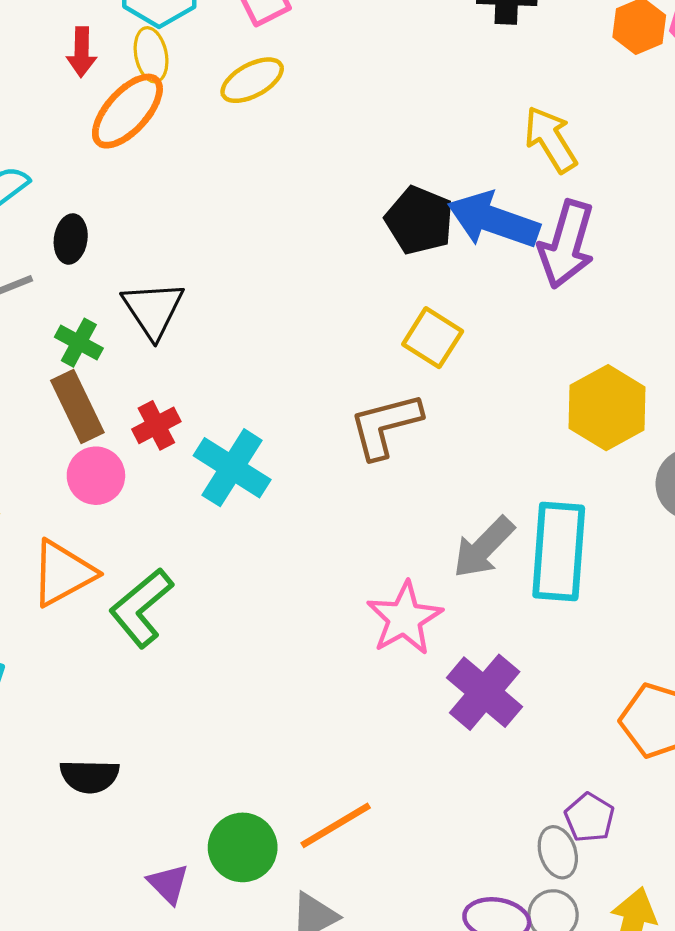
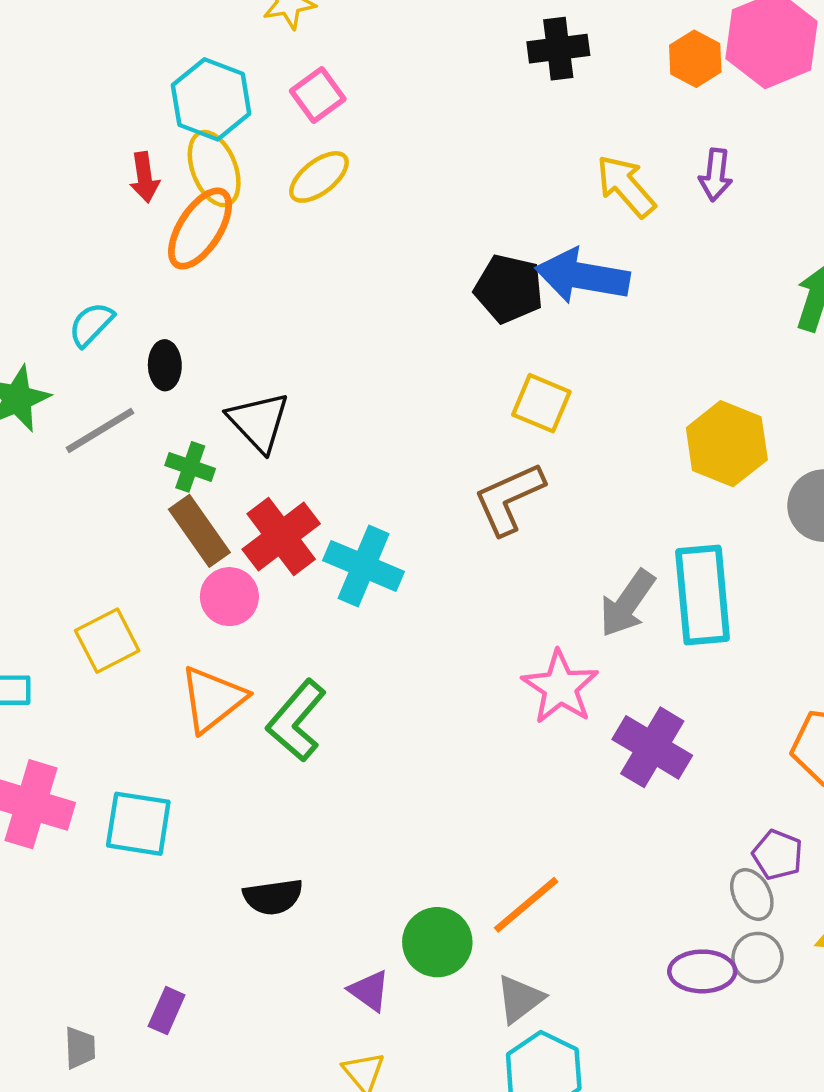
yellow ellipse: (151, 55) -> (214, 169), size x1.4
purple arrow: (567, 244) -> (716, 175), moved, size x0.6
red cross: (156, 425) -> (281, 536), size x1.6

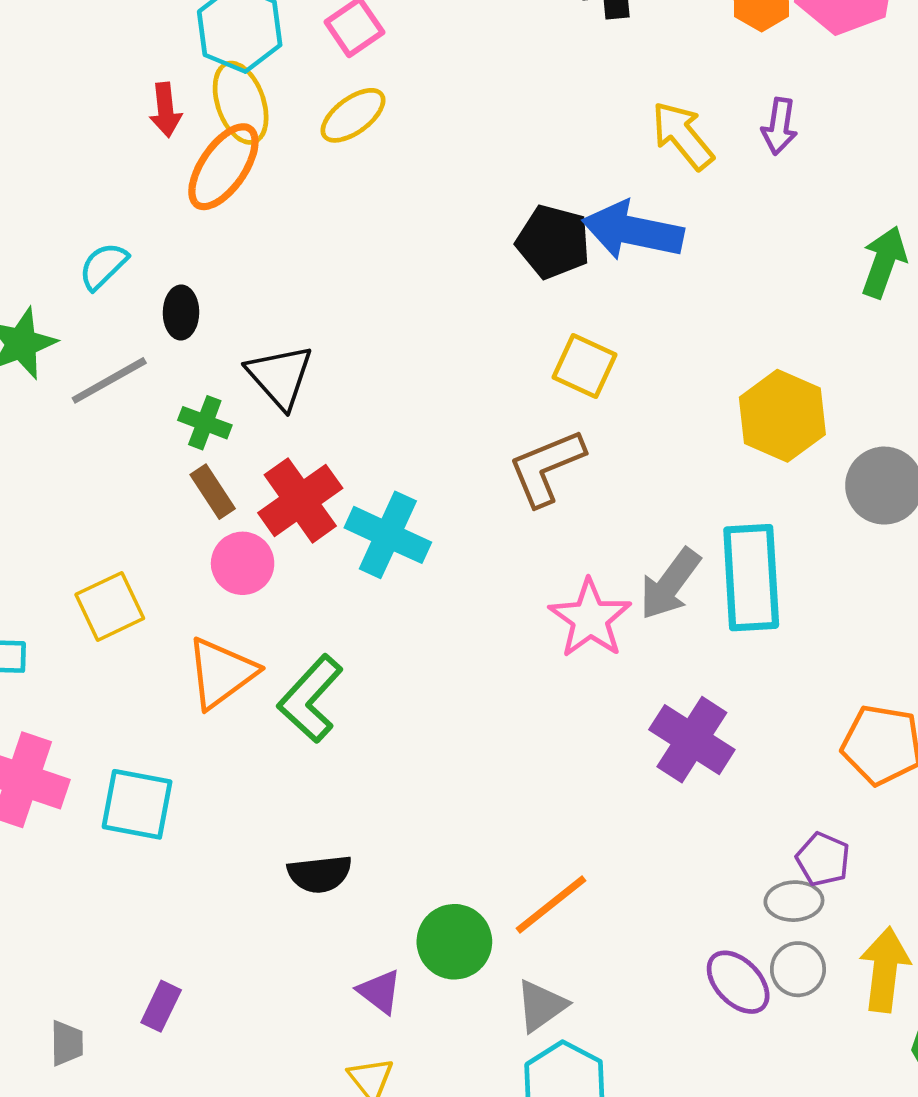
brown rectangle: (199, 531) -> (213, 492), size x0.7
pink star: (560, 687) -> (590, 618), moved
gray ellipse: (752, 894) -> (794, 901), turned -66
black semicircle: (273, 897) -> (320, 874), moved
purple ellipse: (702, 971) -> (738, 982), turned 44

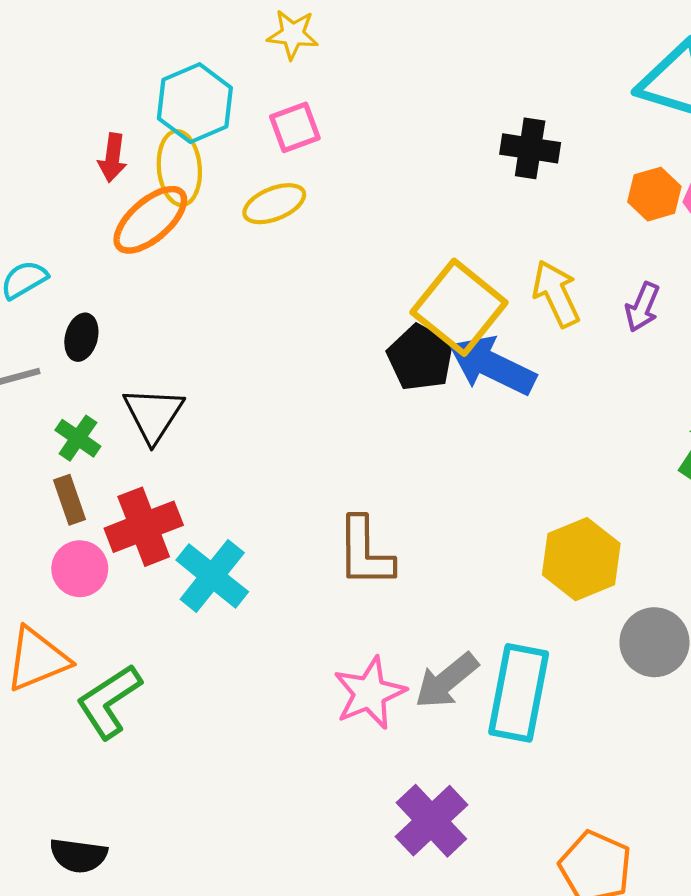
yellow square: (585, 366) -> (459, 307), moved, size x1.6
brown L-shape: (546, 467) -> (365, 552), turned -82

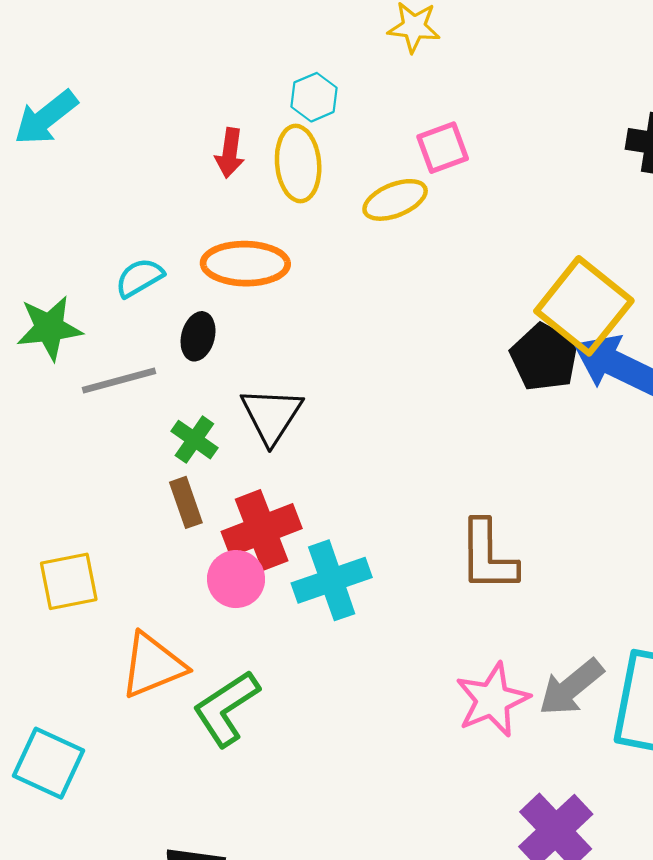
cyan hexagon: (195, 103) -> (314, 97), size x0.6
pink square: (295, 127) -> (443, 148), moved
orange ellipse: (150, 220) -> (245, 264), moved, turned 42
pink circle: (80, 569) -> (236, 579), moved
cyan cross: (212, 576) -> (332, 580), turned 32

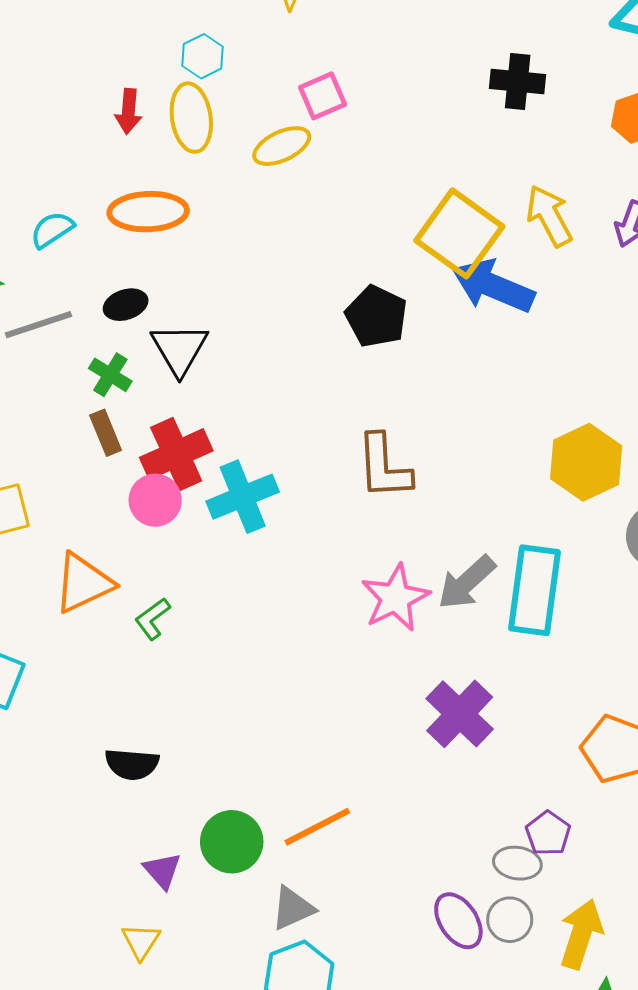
black ellipse: (198, 336) -> (126, 305), moved, turned 60
black pentagon: (544, 357) -> (376, 316), moved
green L-shape: (226, 708) -> (153, 619), size x0.6

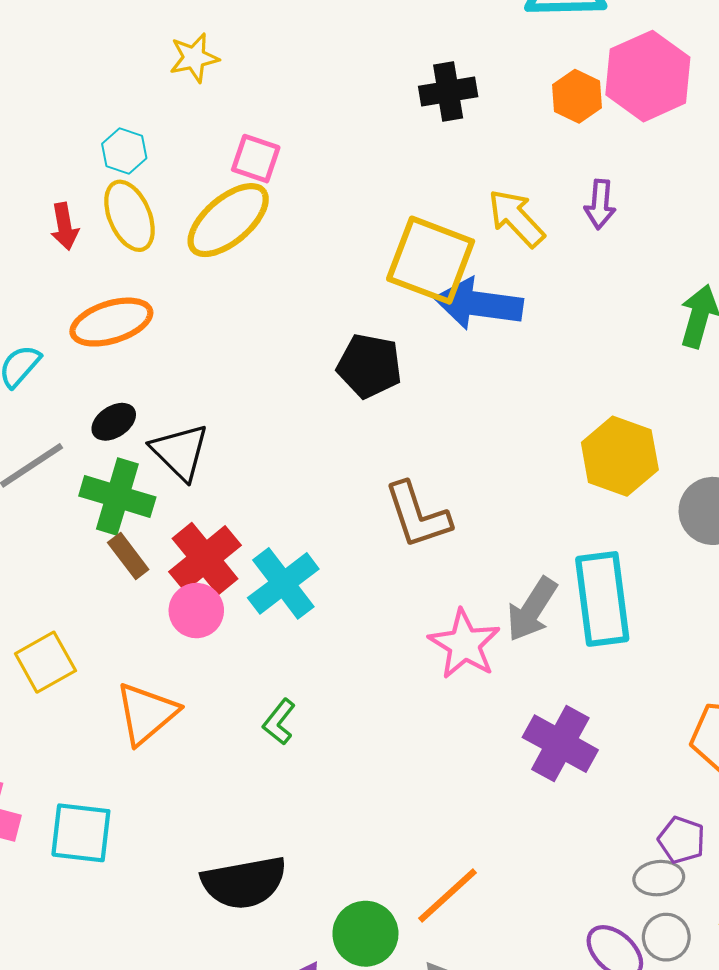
pink square: (323, 96) -> (256, 159), turned -33
yellow ellipse: (282, 146) -> (228, 220), size x1.5
green cross: (110, 375) -> (117, 496), size x1.6
green L-shape: (153, 619) -> (279, 722), moved
black semicircle: (132, 764) -> (244, 883), size x1.5

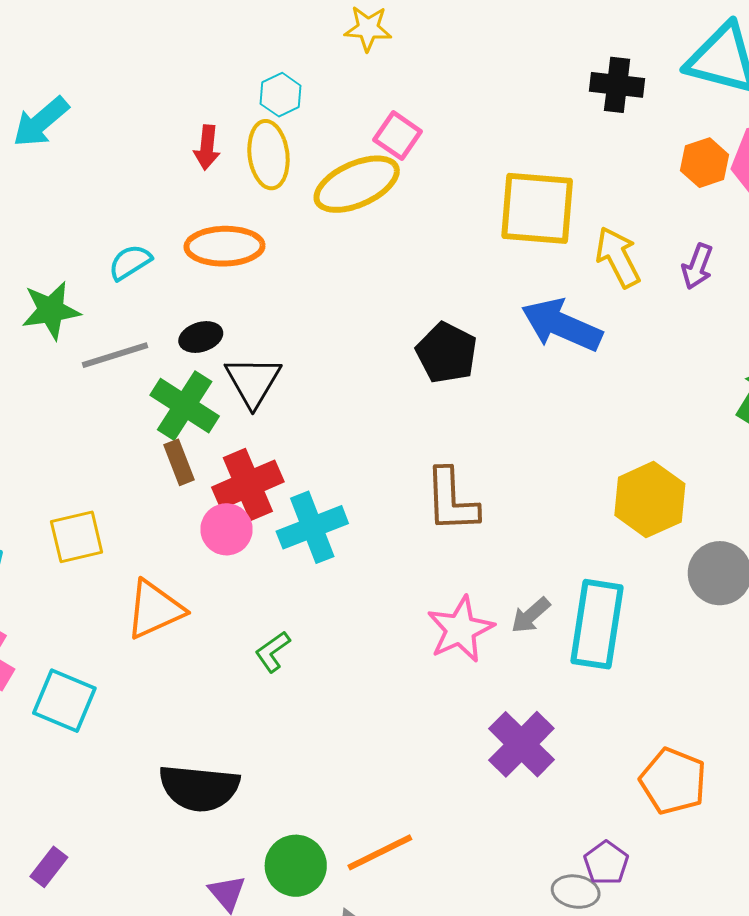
black cross: (448, 91) -> (617, 85), moved
yellow square: (431, 260) -> (537, 208), moved, turned -32
gray arrow: (532, 609) -> (531, 615), size x0.7

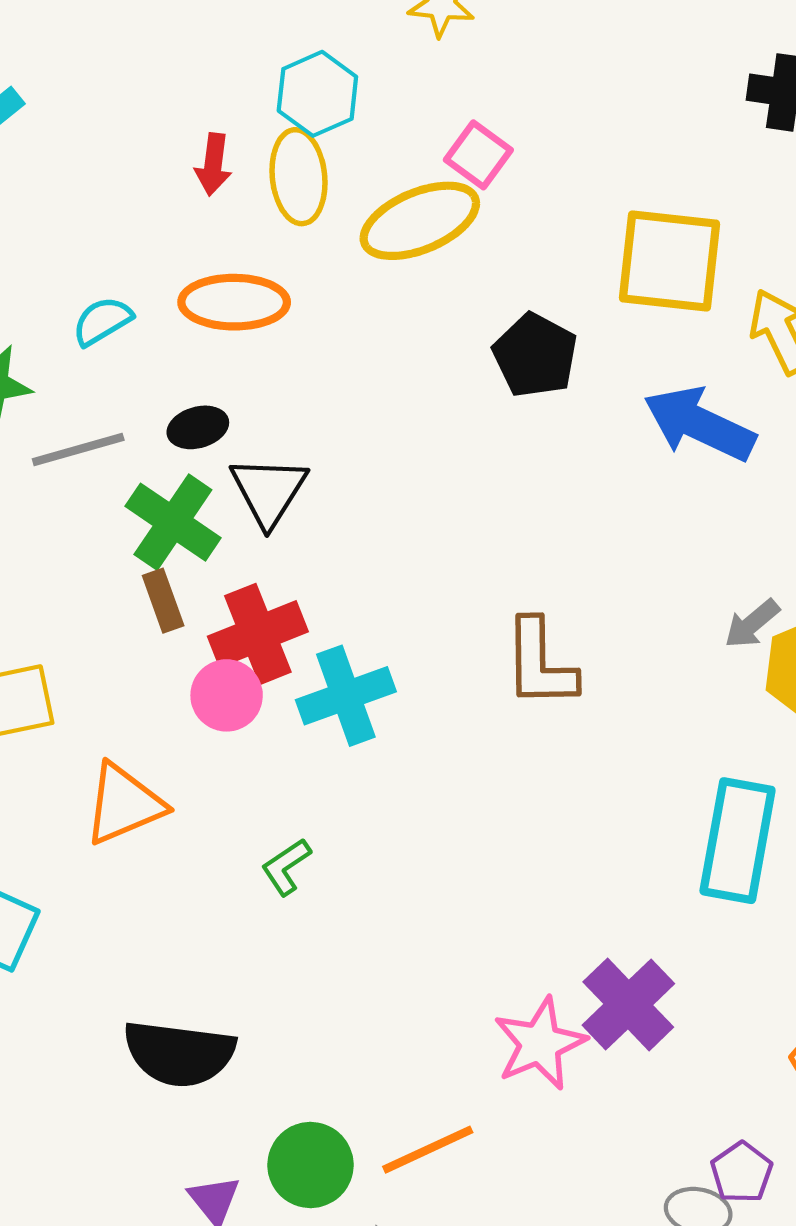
cyan hexagon: (281, 95) -> (317, 94), size x1.4
black pentagon: (447, 353) -> (535, 355), moved
gray arrow: (531, 615) -> (752, 624), moved
pink star: (460, 629) -> (540, 1044), moved

